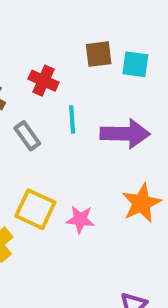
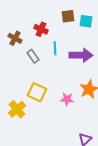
pink star: (80, 219) -> (67, 99), moved

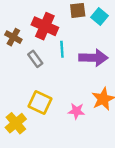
cyan square: (86, 21) -> (99, 16), turned 32
red cross: (41, 29) -> (45, 26), size x1.5

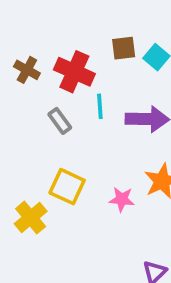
brown cross: (13, 37) -> (27, 70), moved

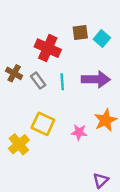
brown cross: (27, 70) -> (14, 73), moved
cyan line: (100, 106) -> (62, 82), moved

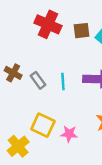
red cross: (48, 48) -> (48, 24), moved
pink star: (79, 132) -> (69, 134), moved

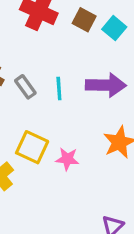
brown square: (82, 31) -> (84, 20), turned 35

